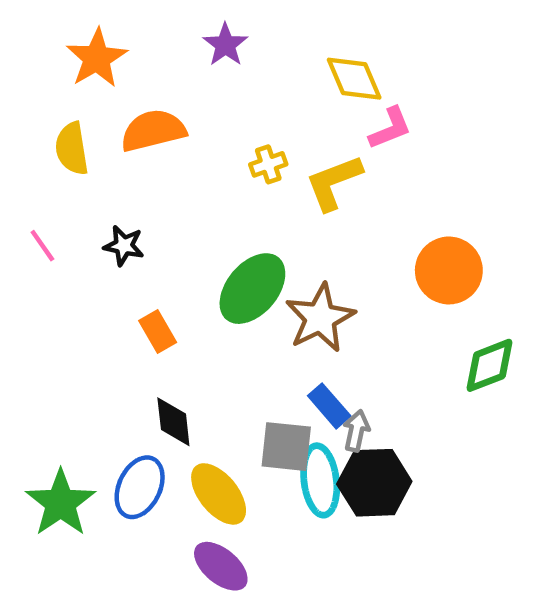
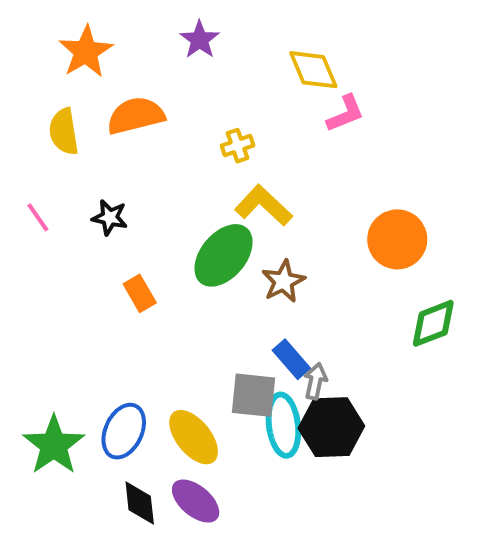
yellow L-shape: (334, 182) -> (263, 205), moved, turned 64
brown star: (320, 318) -> (283, 281), size x0.7
black diamond: (173, 422) -> (140, 503), moved

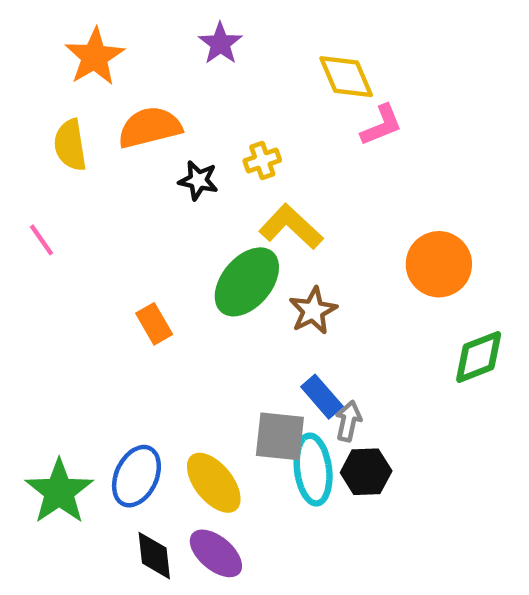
black star: (110, 217) -> (198, 180), moved
black hexagon: (331, 427) -> (366, 472), size x0.7

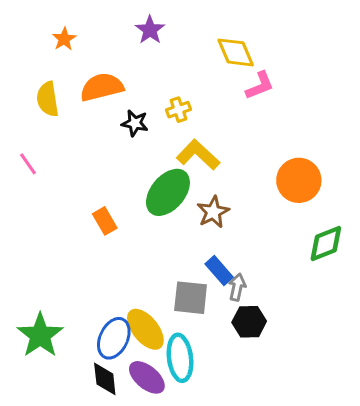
orange star: (95, 57) -> (64, 39), size x0.6
cyan ellipse: (313, 470) -> (180, 358), moved
blue ellipse: (136, 476) -> (114, 338), moved

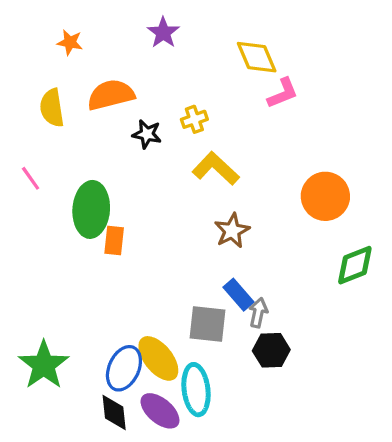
orange star: (64, 39) -> (70, 42), turned -30
green ellipse: (168, 192) -> (91, 209), moved, turned -36
orange rectangle: (105, 221) -> (114, 241), turned 36

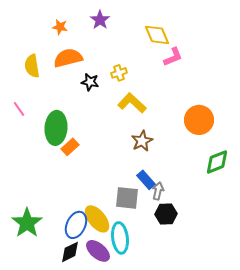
orange star: (70, 42) -> (60, 27), moved
orange rectangle: (114, 241) -> (70, 147), turned 42
black diamond: (114, 412) -> (70, 252), turned 70

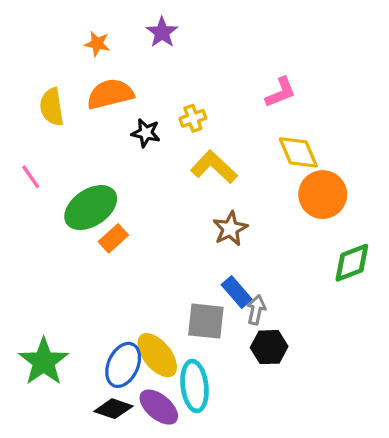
yellow diamond: (157, 35) -> (298, 152), moved
green ellipse: (56, 128) -> (91, 208), turned 52
black diamond: (70, 252) -> (113, 409), turned 45

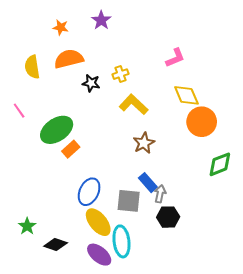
green star: (44, 362) -> (27, 226), size x0.6
blue ellipse: (123, 365) -> (89, 192), moved
black diamond: (113, 409) -> (56, 244), moved

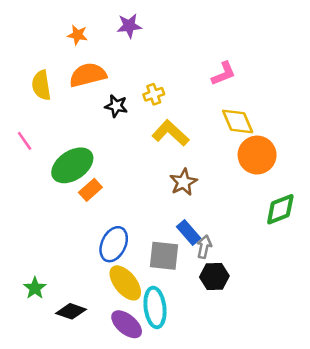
purple star: (101, 20) -> (129, 26), turned 30

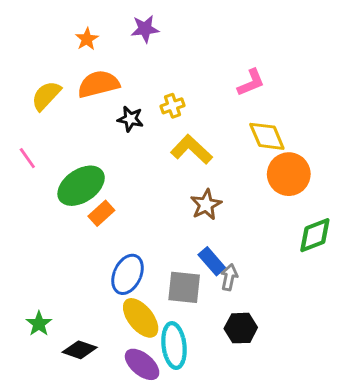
orange star: (77, 35) -> (87, 39), turned 30
yellow semicircle: (41, 85) -> (46, 96), turned 52
black hexagon: (214, 276) -> (241, 328), moved

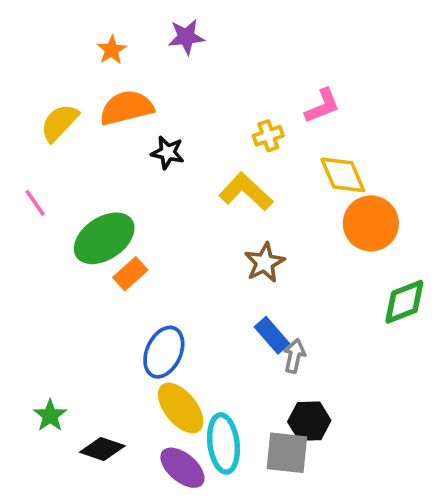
yellow cross: (173, 106) -> (268, 136), moved
gray square: (184, 287) -> (287, 453), moved

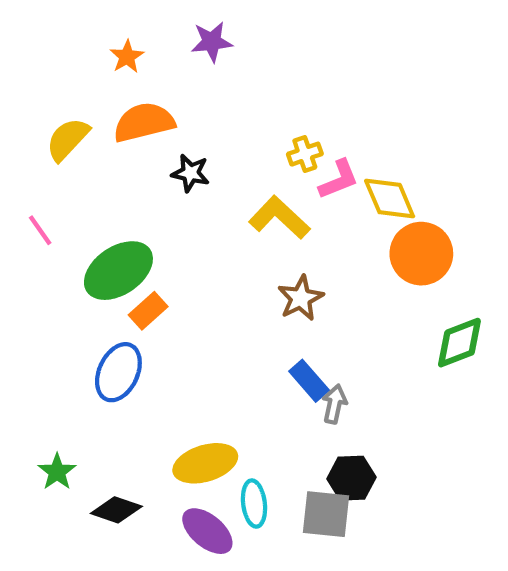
pink L-shape: (322, 106) -> (339, 179), moved
blue ellipse: (164, 352) -> (118, 372), moved
yellow ellipse: (181, 408) -> (205, 463), turned -68
cyan ellipse: (224, 443) -> (254, 504), size x0.7

